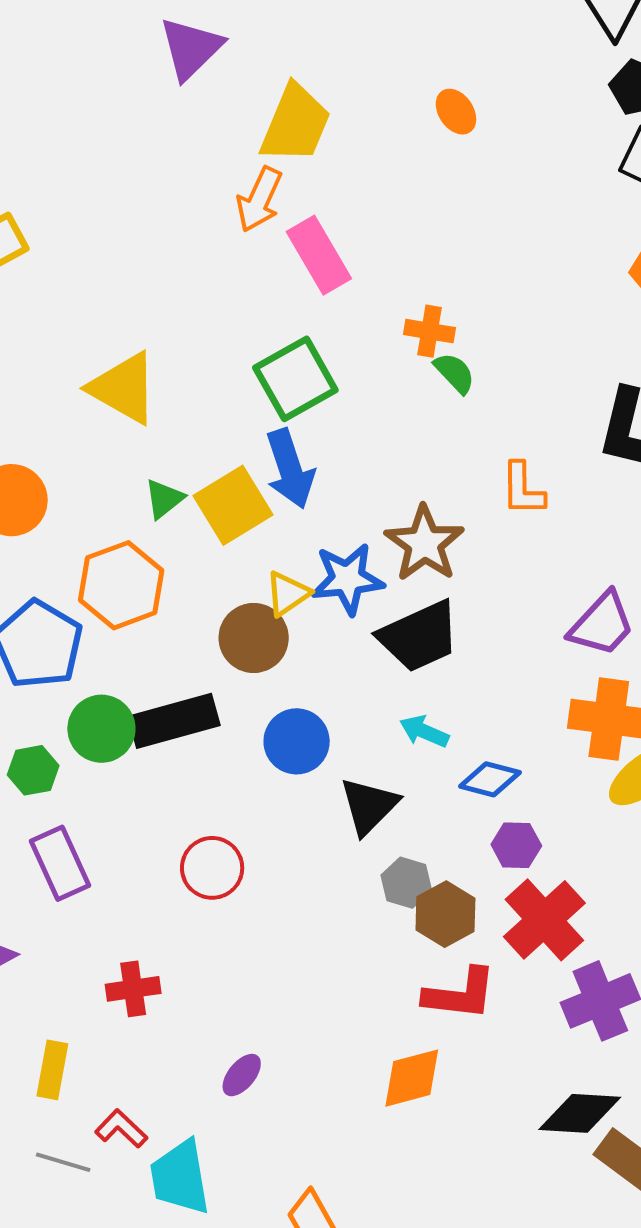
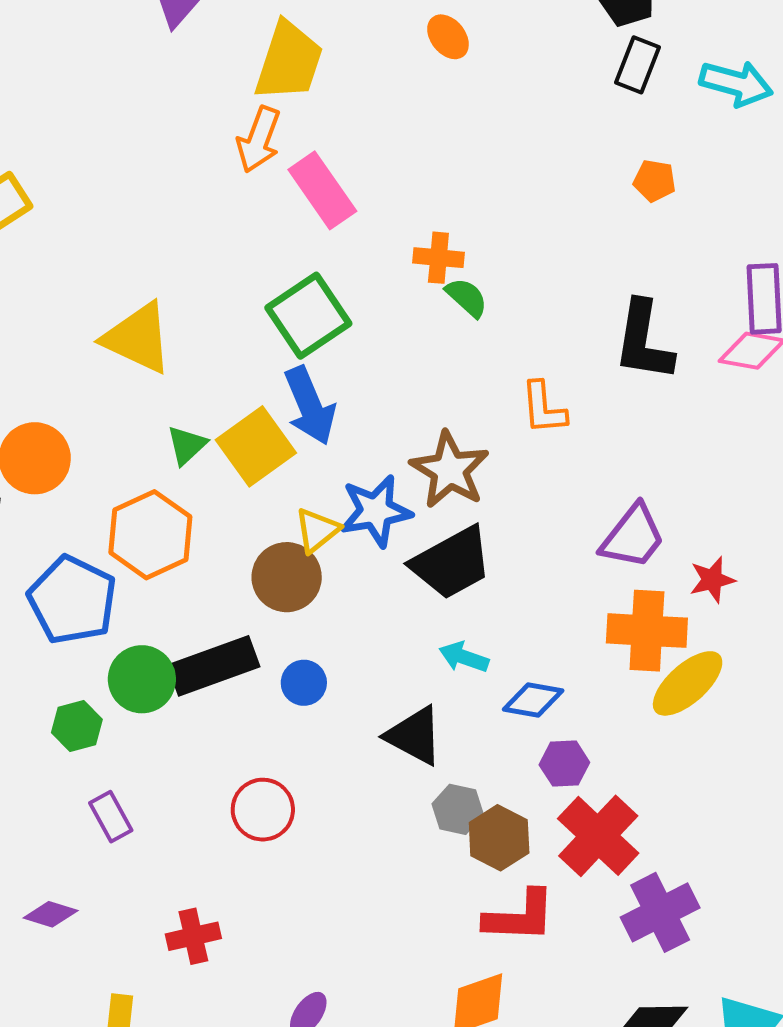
blue circle: (297, 741) -> (304, 683), moved, size x0.7
black triangle: (369, 806) -> (414, 736), turned -42
purple rectangle: (60, 863) -> (111, 817), size x0.7

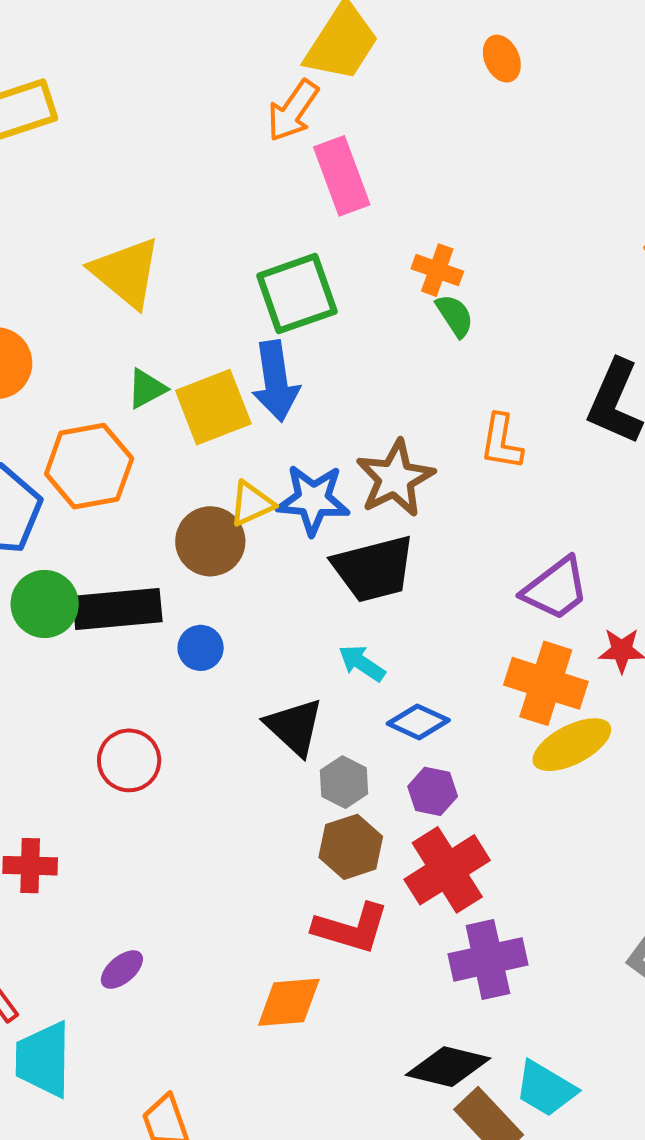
gray hexagon: (458, 809) -> (344, 782), moved

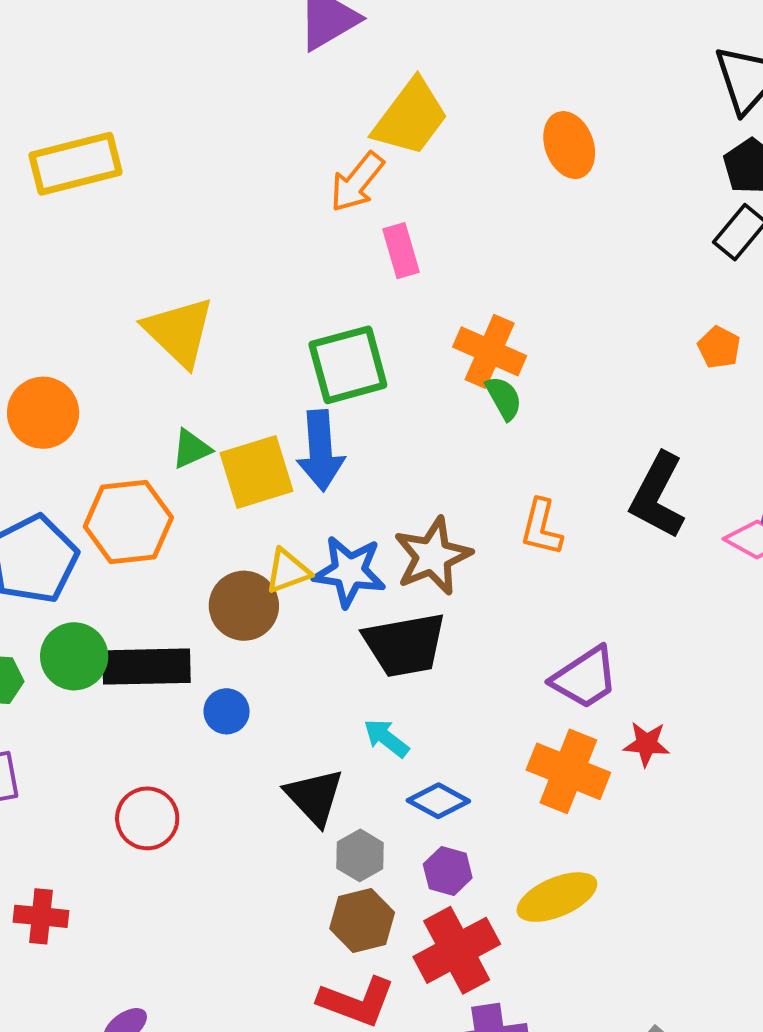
orange ellipse: (502, 59) -> (569, 145), size x1.4
pink rectangle: (342, 176) -> (401, 251), size x0.7
orange cross: (437, 270) -> (490, 351), size x1.4
yellow ellipse: (572, 745) -> (557, 897), moved

